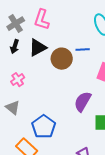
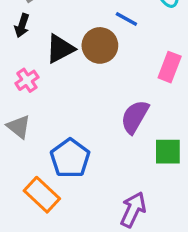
black triangle: (38, 48) -> (60, 49), moved
blue line: (83, 50) -> (126, 19), moved, turned 32

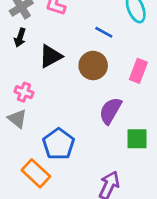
brown circle: (100, 45) -> (93, 66), moved
pink cross: (27, 80) -> (24, 92), moved, turned -36

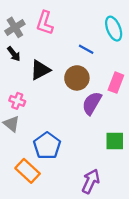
black arrow: (20, 38) -> (14, 54), turned -56
purple semicircle: (110, 111) -> (92, 103), moved

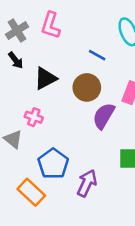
pink cross: (17, 101) -> (34, 117), moved
purple arrow: (91, 181) -> (87, 183), moved

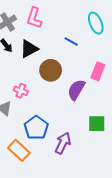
black triangle: (45, 78) -> (29, 49), moved
brown circle: (87, 87) -> (51, 70), moved

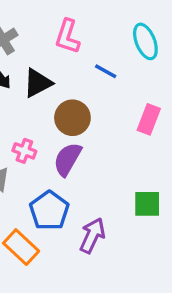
pink L-shape: (34, 18) -> (67, 36), moved
purple semicircle: (76, 90) -> (67, 159), moved

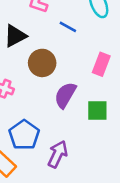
purple semicircle: (67, 159) -> (65, 95), moved
green square: (147, 204) -> (97, 111), moved

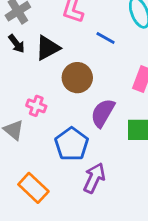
blue pentagon: (24, 135) -> (72, 144), moved

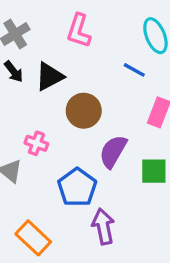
blue line: (106, 38) -> (134, 70), moved
purple arrow: (94, 178) -> (103, 226), turned -36

